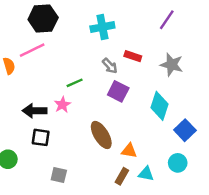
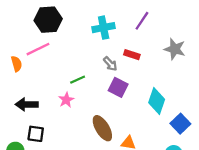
purple line: (167, 20) -> (142, 21), moved
gray star: (172, 65) -> (175, 49), moved
black arrow: (35, 111) -> (27, 104), moved
black square: (41, 137) -> (36, 134), moved

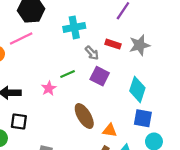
cyan cross: (104, 28) -> (74, 27), moved
gray star: (175, 49) -> (140, 45), moved, turned -30
green line: (78, 80) -> (68, 74), moved
blue square: (180, 124) -> (143, 118), moved, turned -36

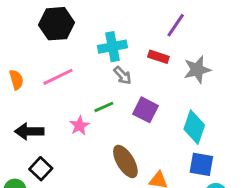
pink line: (21, 38) -> (58, 77), moved
red rectangle: (113, 44) -> (158, 57), moved
gray arrow: (92, 53) -> (123, 75), moved
black square: (19, 122) -> (41, 169), turned 35

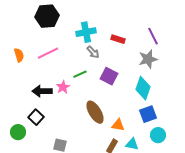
purple line: (176, 25) -> (153, 36), moved, turned -60
gray star: (197, 70) -> (148, 59), moved
black arrow: (29, 131) -> (42, 91), moved
blue square: (201, 164) -> (148, 114), turned -30

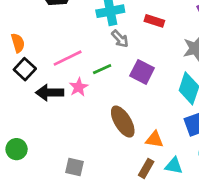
pink line: (48, 53) -> (68, 58), moved
black square: (36, 117) -> (25, 69), moved

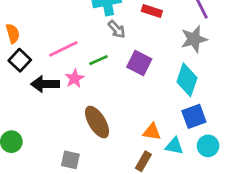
brown ellipse: (123, 122) -> (97, 122), moved
cyan triangle: (174, 166) -> (174, 146), moved

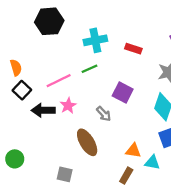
gray arrow: (117, 29) -> (104, 114), moved
green line: (98, 60) -> (89, 69), moved

